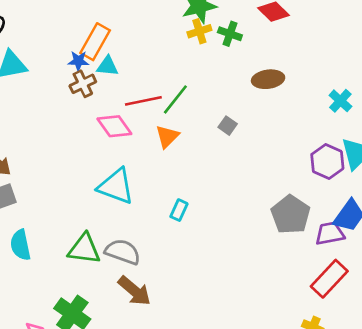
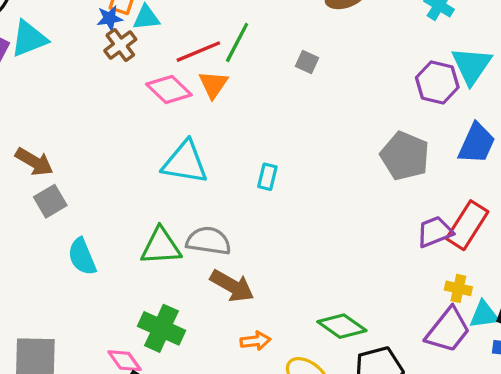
orange triangle: (167, 136) -> (213, 84), moved
purple trapezoid: (330, 233) -> (435, 232), moved

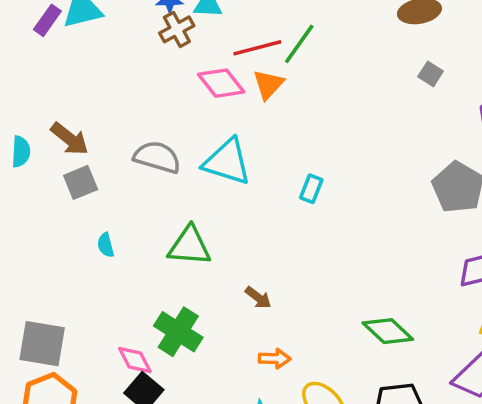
gray square: (307, 62) -> (431, 74), moved
gray semicircle: (209, 241) -> (157, 157), moved
cyan semicircle: (82, 257) -> (106, 245), size x0.6
brown arrow: (232, 286) -> (258, 298), size x0.6
green diamond: (342, 326) -> (388, 331), moved

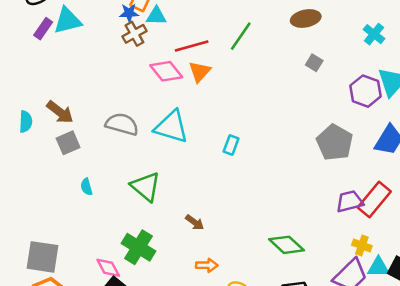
green line: (299, 44) -> (241, 36), moved
green triangle: (190, 246) -> (146, 187), turned 36

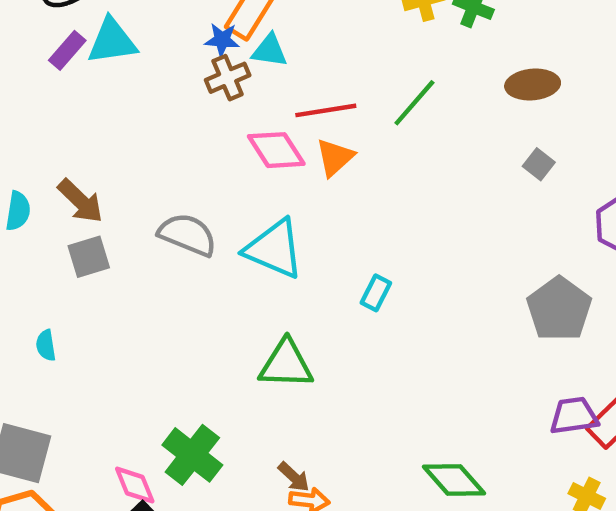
cyan semicircle: (86, 187) -> (46, 345), moved
green triangle: (146, 187) -> (286, 364), moved, turned -44
brown arrow: (195, 222) -> (294, 477), moved

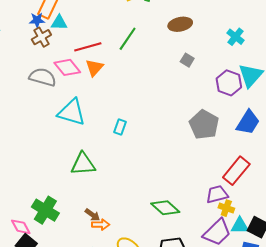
gray semicircle: (187, 235) -> (43, 77), moved
purple trapezoid: (574, 416) -> (217, 194), moved

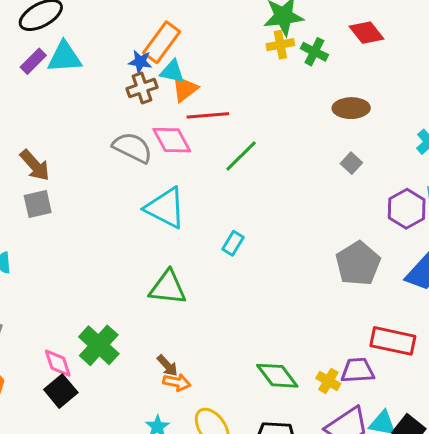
green line: (128, 39) -> (241, 156), moved
orange triangle: (94, 68) -> (185, 89), moved
red rectangle: (236, 171) -> (393, 341), turned 52
yellow cross: (226, 208) -> (328, 381), moved

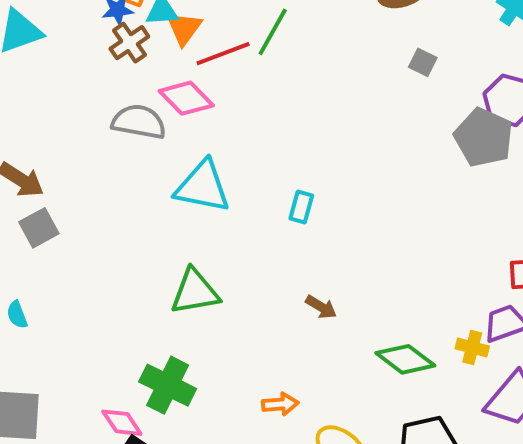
green line: (241, 156) -> (273, 32), moved
gray pentagon: (358, 264) -> (484, 137), moved
green triangle: (168, 288) -> (195, 292), moved
brown arrow: (167, 366) -> (321, 307), moved

